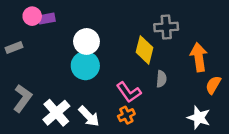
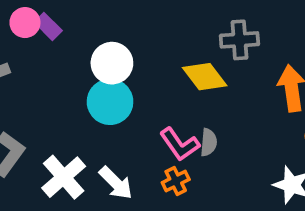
purple rectangle: (47, 19) -> (48, 26), turned 56
yellow diamond: (144, 50) -> (205, 77), turned -52
gray semicircle: (161, 79) -> (209, 142), moved

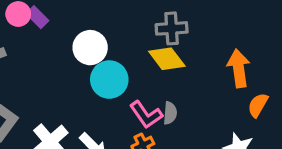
gray cross: (239, 40) -> (172, 28), moved
cyan circle: (110, 102) -> (109, 80), moved

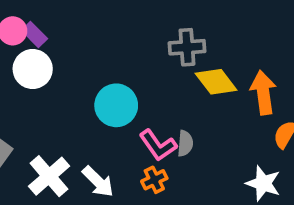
white circle: (90, 48) -> (33, 69), moved
yellow diamond: (167, 59) -> (216, 82), moved

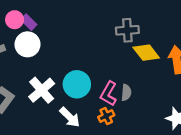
cyan circle: (116, 105) -> (77, 84), moved
pink L-shape: (158, 145) -> (109, 94), turned 65
white cross: (49, 176) -> (42, 90), moved

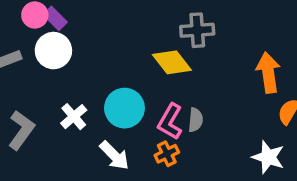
yellow diamond: (146, 53) -> (172, 62), moved
white cross: (42, 90) -> (74, 117), size x0.7

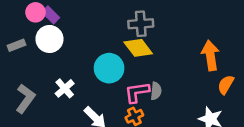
gray cross: (197, 30) -> (141, 24), moved
cyan circle: (124, 108) -> (109, 68), moved
pink L-shape: (170, 122) -> (137, 92), turned 52

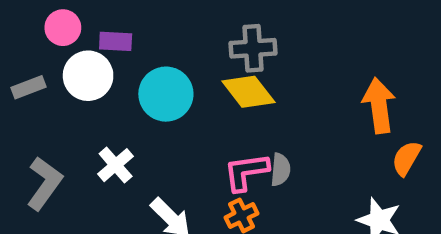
purple rectangle: (51, 15) -> (116, 41), moved, turned -42
cyan circle: (109, 68) -> (166, 94), moved

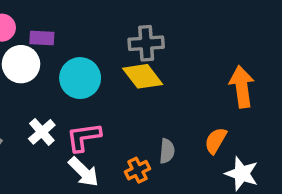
orange semicircle: (406, 158) -> (216, 141), moved
gray semicircle: (280, 170) -> (167, 151), moved
pink L-shape: (246, 172) -> (84, 137), moved

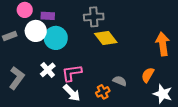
gray cross: (146, 43) -> (94, 17), moved
cyan circle: (80, 78) -> (56, 38), moved
gray semicircle: (167, 151) -> (120, 81), turned -72

